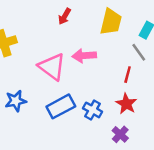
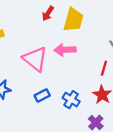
yellow trapezoid: (111, 22) -> (73, 20), moved
blue rectangle: (61, 106) -> (42, 95), size x0.6

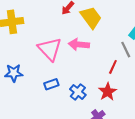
yellow trapezoid: (73, 20) -> (91, 17), turned -60

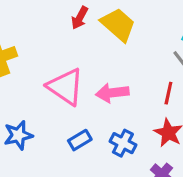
pink arrow: (79, 44) -> (112, 93), moved

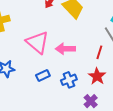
blue cross: (123, 143) -> (69, 80), turned 35

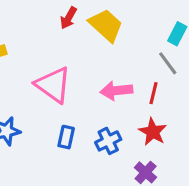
pink arrow: (65, 49) -> (116, 91), moved
blue rectangle: (43, 75) -> (66, 137), turned -48

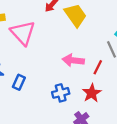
pink triangle: (53, 85) -> (23, 33), moved
blue rectangle: (66, 137) -> (19, 82), moved

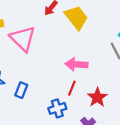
red line: (98, 67) -> (72, 88), moved
blue cross: (61, 93) -> (57, 108), moved

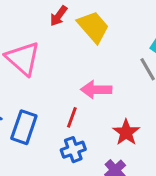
red line: (72, 88) -> (72, 117), moved
blue rectangle: (21, 90) -> (24, 127), size x1.5

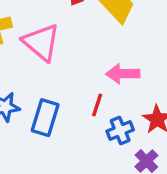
blue cross: (73, 150) -> (120, 131), moved

